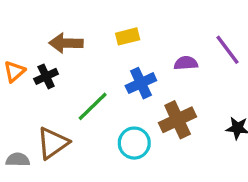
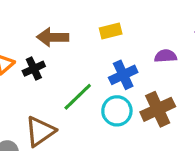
cyan circle: (134, 143) -> (117, 111), moved

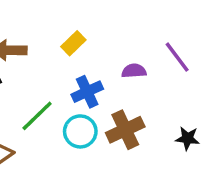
yellow rectangle: (111, 31) -> (73, 43), turned -30

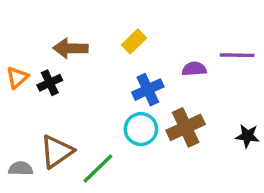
purple line: (177, 57) -> (237, 55), turned -52
green line: (37, 116) -> (98, 169), moved

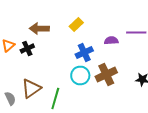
gray semicircle: (21, 169) -> (10, 98), turned 64
green line: (98, 169) -> (55, 98), turned -30

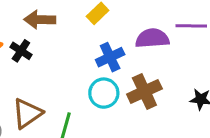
purple semicircle: (111, 40) -> (152, 38), size x1.5
black cross: (27, 48) -> (21, 51), turned -32

